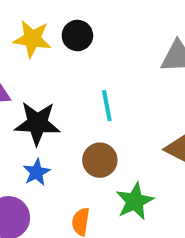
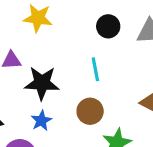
black circle: (77, 35) -> (108, 26), moved

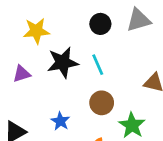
black star: (42, 83) -> (63, 62), moved

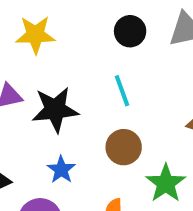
black star: (63, 62) -> (55, 110), moved

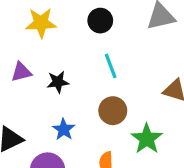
black circle: (130, 31) -> (100, 21), moved
black star: (55, 110) -> (58, 82), size x0.6

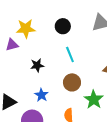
purple triangle: (21, 72) -> (12, 45), moved

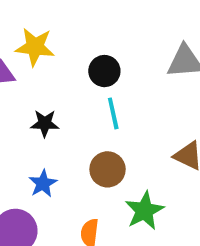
black circle: (63, 26) -> (104, 71), moved

